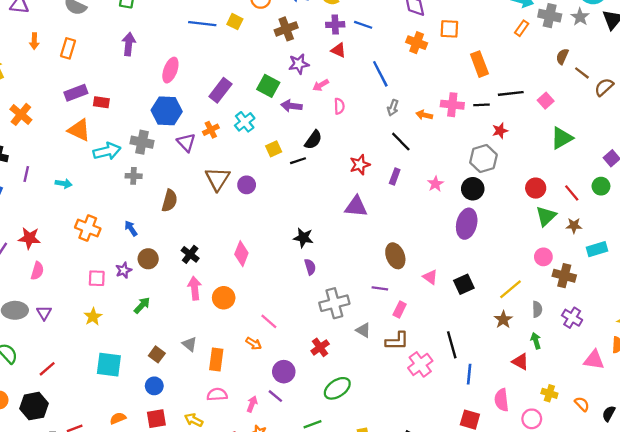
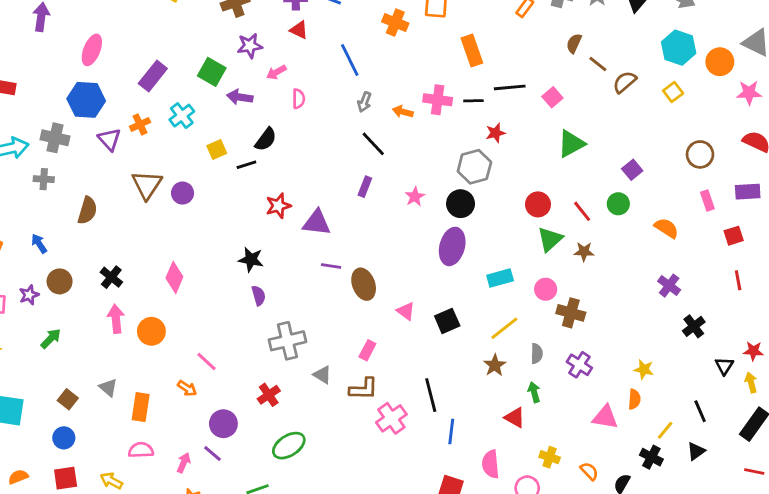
red star: (360, 165) -> (278, 206), moved
cyan rectangle: (597, 249) -> (500, 278), moved
purple line: (380, 288) -> (331, 266), moved

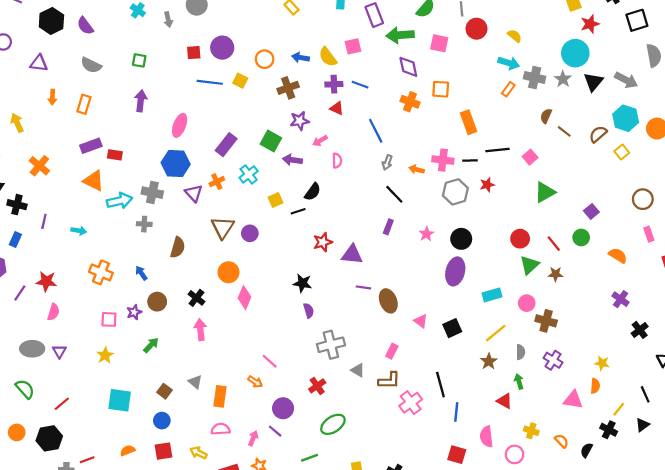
brown semicircle: (625, 82) -> (598, 134), moved
gray hexagon: (474, 167) -> (455, 192), moved
orange circle: (151, 331) -> (228, 272), moved

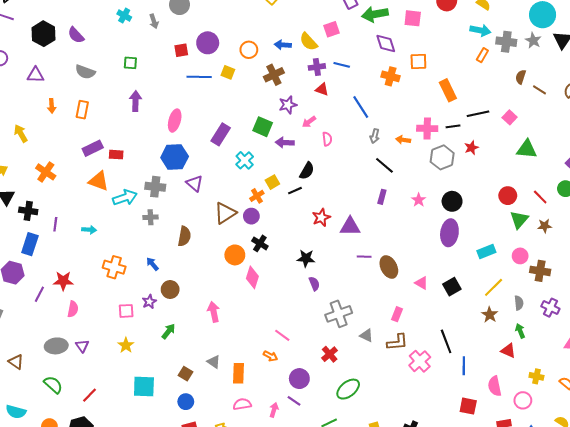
orange cross: (217, 182) -> (257, 196), moved
green triangle: (545, 192) -> (527, 149), turned 40
brown triangle: (223, 227) -> (225, 213), turned 30
blue rectangle: (15, 239) -> (30, 244), size x1.5
black cross: (196, 298) -> (260, 243), moved

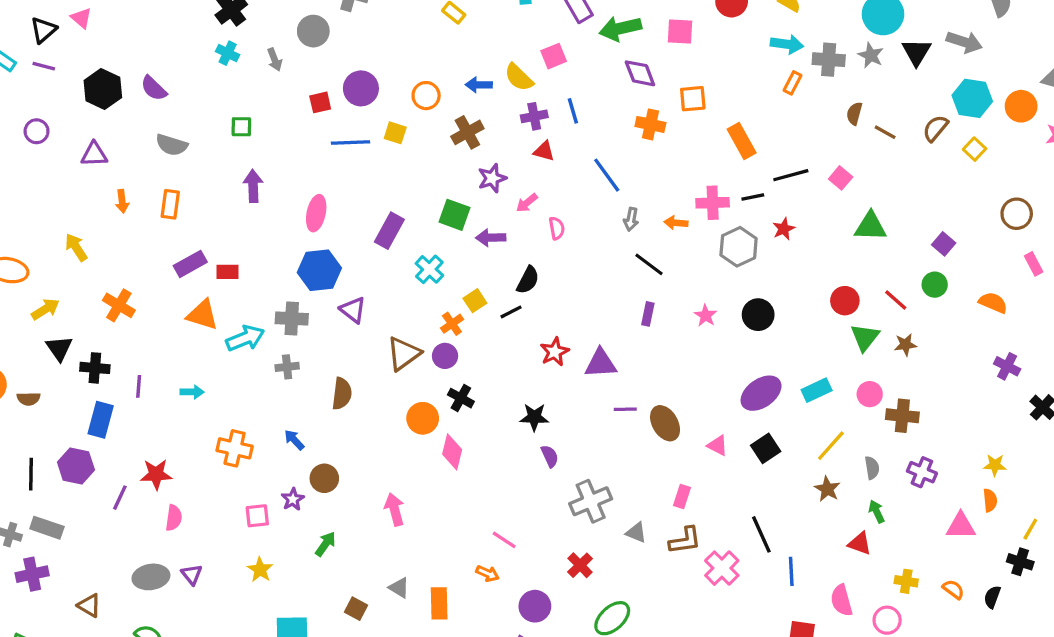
blue line: (342, 65) -> (573, 111), turned 63
purple ellipse: (449, 233) -> (761, 393), moved, turned 50

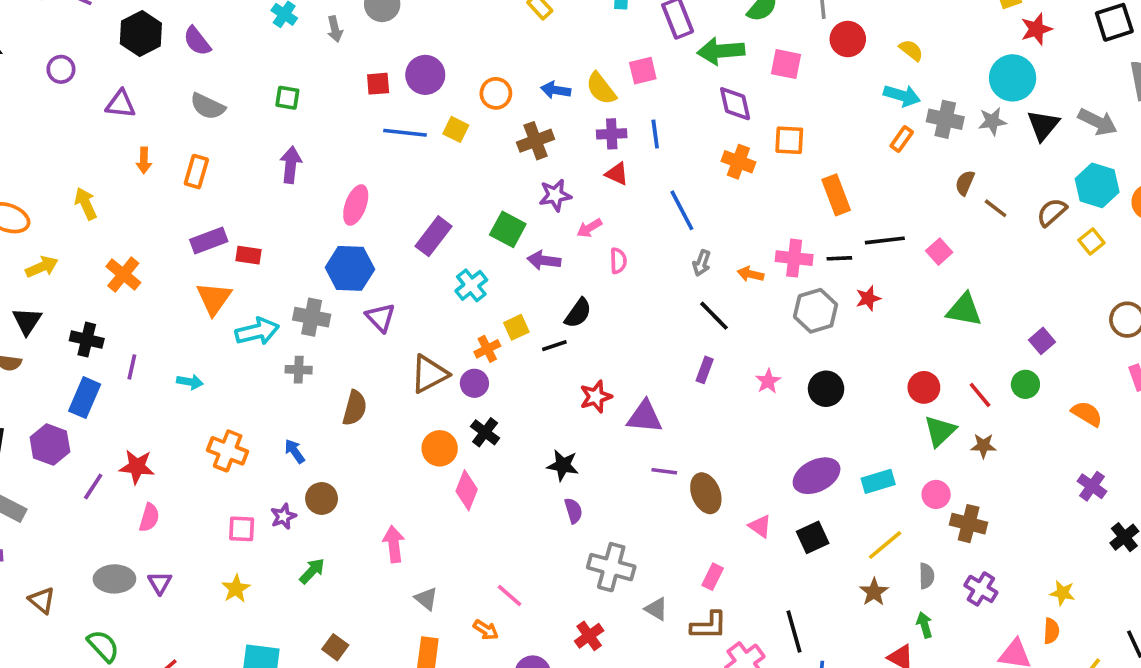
gray star: (871, 55) -> (992, 121), turned 30
orange triangle: (202, 315) -> (214, 299), turned 40
black triangle: (59, 348) -> (27, 321), moved
gray cross: (591, 501) -> (611, 567), turned 30
gray triangle: (399, 588) -> (426, 599), moved

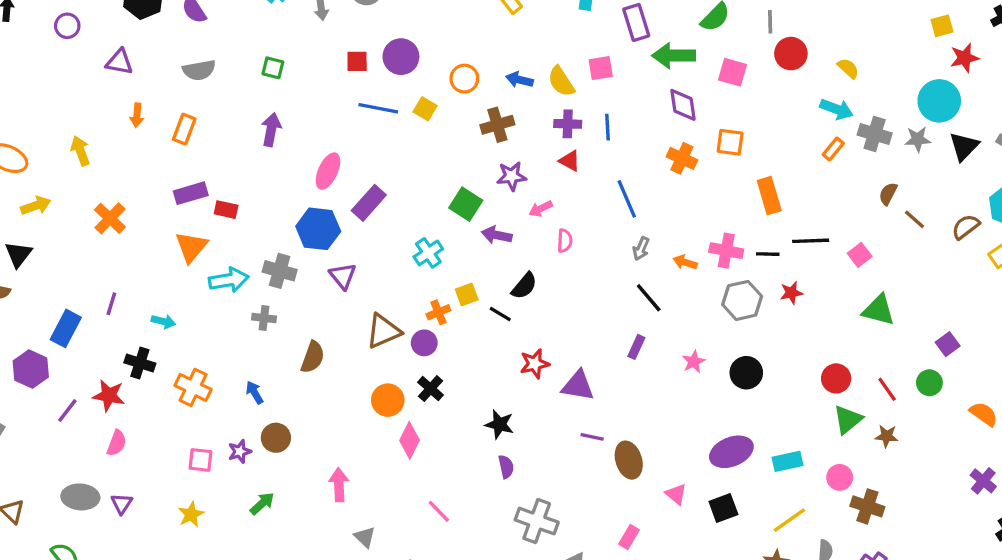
gray semicircle: (208, 106) -> (199, 70), turned -40
purple rectangle: (433, 236) -> (369, 203), moved
black cross: (87, 340) -> (140, 363), moved
black line: (554, 346) -> (500, 314), turned 45
pink line: (510, 596) -> (439, 511), moved

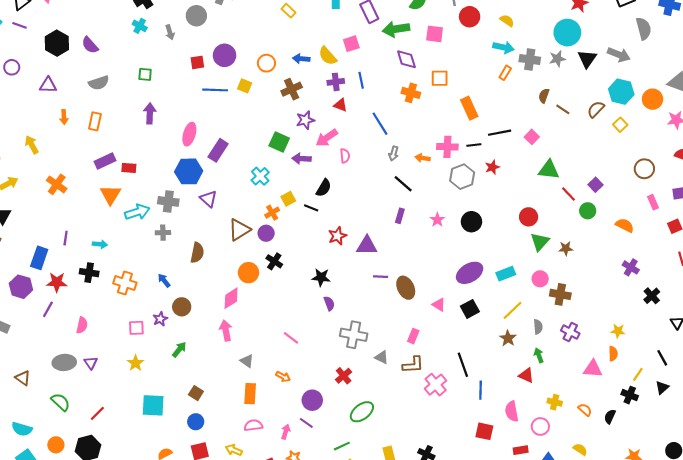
pink arrow: (541, 209) -> (327, 138), size x1.5
red line: (887, 389) -> (568, 194), moved
red star: (109, 396) -> (57, 282), moved
pink diamond: (410, 440) -> (231, 298), moved, turned 40

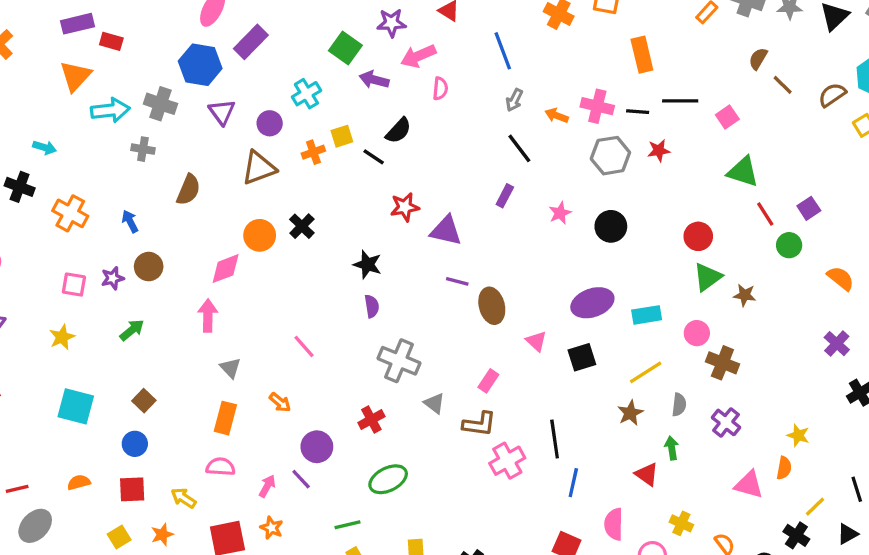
purple circle: (266, 233) -> (270, 123), moved

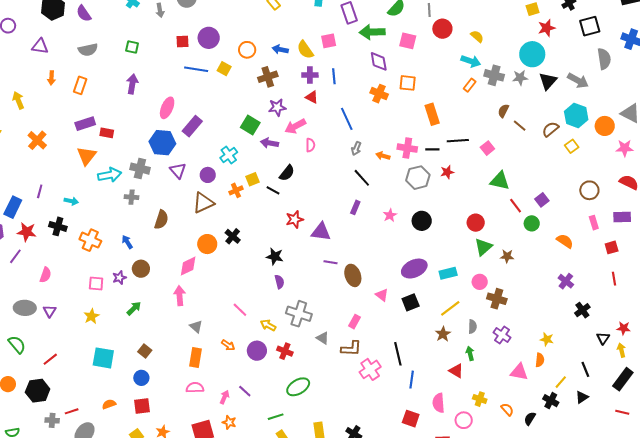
red cross: (371, 420) -> (285, 351), turned -35
purple circle: (317, 447) -> (257, 351), moved
yellow arrow: (183, 498) -> (268, 325), moved

